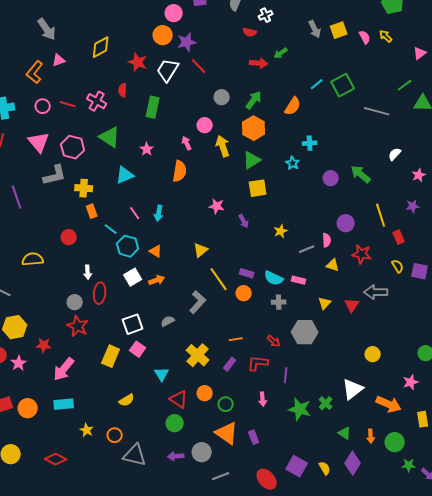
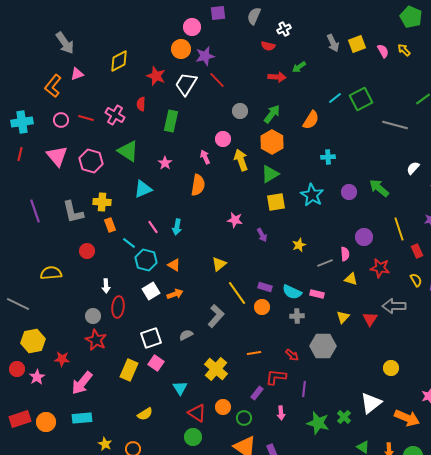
cyan star: (293, 163) -> (312, 195), moved, size x1.6
gray L-shape: (55, 175) -> (73, 212), moved, turned 90
purple rectangle: (230, 364) -> (257, 393), moved

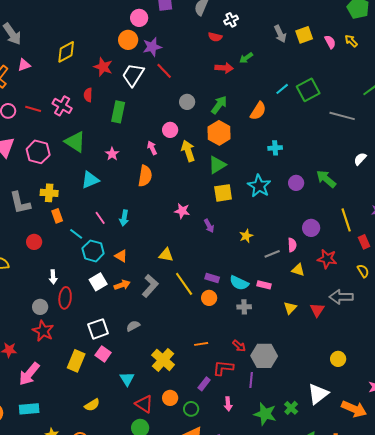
yellow triangle: (219, 264) -> (166, 255), turned 49
gray L-shape: (216, 316) -> (150, 286), moved
gray hexagon: (323, 346) -> (264, 356), moved

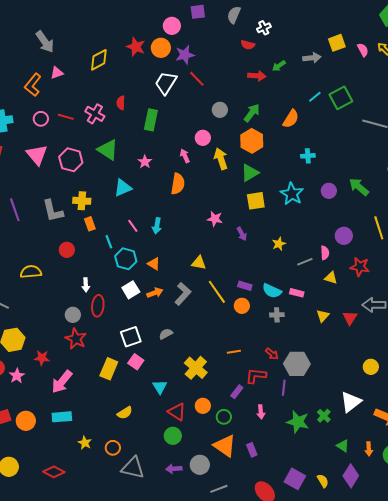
gray arrow: (280, 34) -> (312, 58), moved, turned -72
red star: (103, 67) -> (136, 47), moved
cyan line: (76, 234) -> (109, 242), turned 32

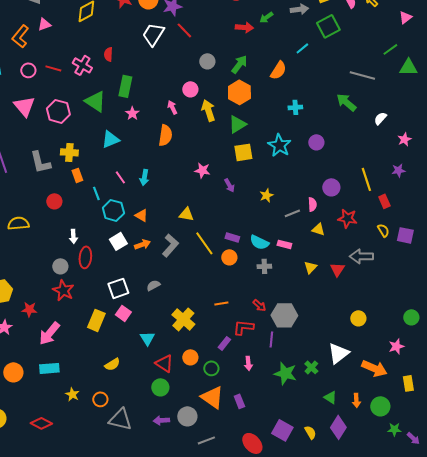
green square: (341, 98) -> (328, 26), moved
green rectangle: (151, 120) -> (125, 86), moved
green arrow: (359, 187) -> (346, 102), moved

